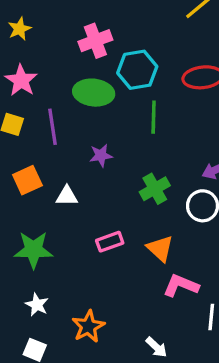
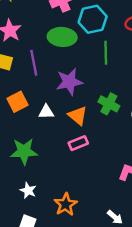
purple star: (101, 155) -> (69, 82), size x1.6
green cross: (155, 189) -> (109, 104), turned -30
orange triangle: (160, 248) -> (78, 116), moved

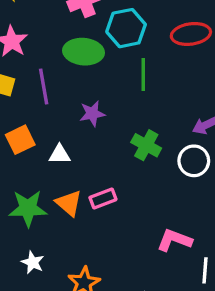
purple star: (69, 82) -> (92, 114), size x0.7
orange triangle: (78, 116) -> (69, 203), moved

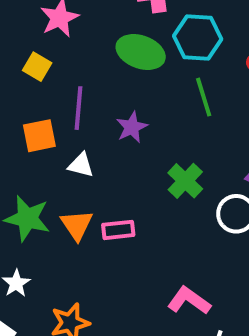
green line: (143, 74) -> (204, 97), turned -32
purple line: (44, 86) -> (79, 108), moved
purple star: (92, 114) -> (132, 127), turned -30

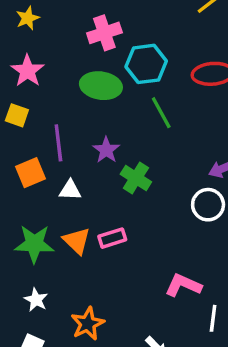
green cross: (185, 181) -> (136, 178), moved

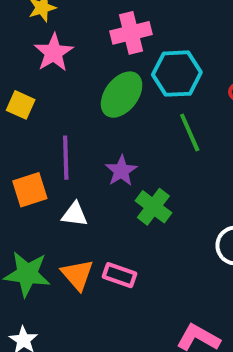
pink star: (27, 71) -> (54, 53), moved
green ellipse: (101, 86) -> (122, 95), turned -66
yellow square: (17, 115) -> (21, 105), moved
pink rectangle: (112, 238) -> (119, 275), turned 32

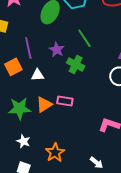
green line: (190, 132) -> (84, 38), moved
orange triangle: (77, 275) -> (44, 105), turned 48

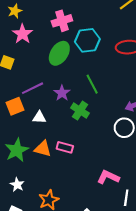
purple line: (28, 48) -> (33, 88), turned 70
orange triangle: (44, 105) -> (43, 149), turned 42
green star: (19, 109) -> (17, 150), turned -30

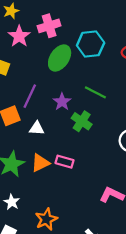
pink cross: (62, 21) -> (49, 26), moved
green line: (92, 84) -> (95, 92), turned -36
purple line: (33, 88) -> (30, 96), turned -40
orange triangle: (43, 149) -> (40, 163), turned -42

